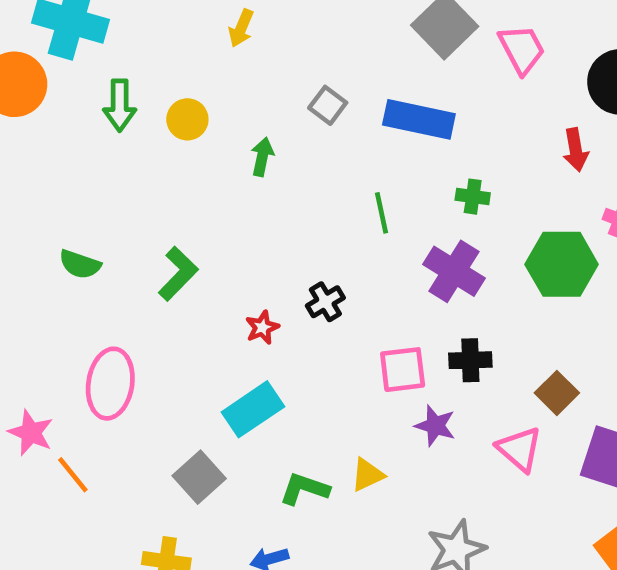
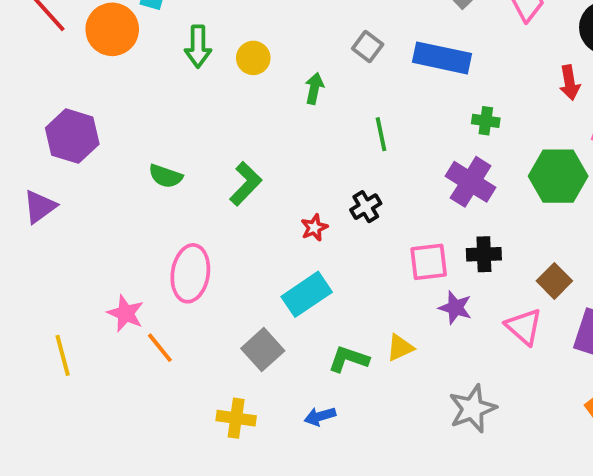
green line: (382, 213) -> (381, 134), moved

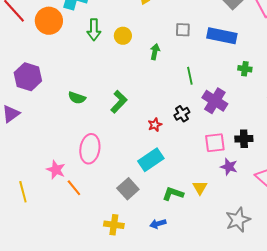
gray square: (368, 46) -> (183, 30), turned -35
purple cross: (471, 182) -> (215, 101), moved
yellow triangle: (400, 348) -> (200, 188), turned -35

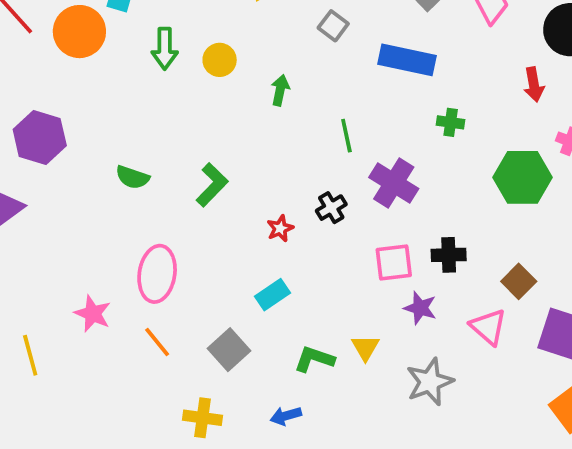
gray square: (183, 30) -> (333, 26), moved, turned 35
cyan rectangle: (151, 160) -> (273, 295), size x0.7
orange line: (74, 188) -> (157, 342), moved
gray star: (238, 220) -> (430, 382), moved

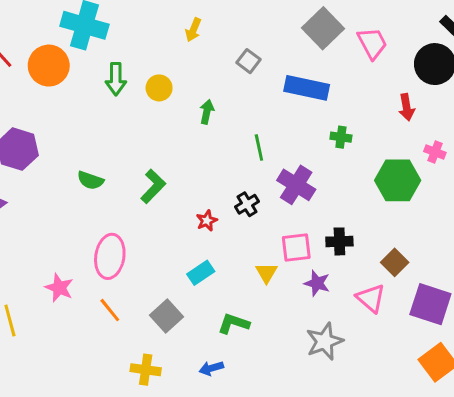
yellow triangle: (365, 348) -> (266, 273), moved

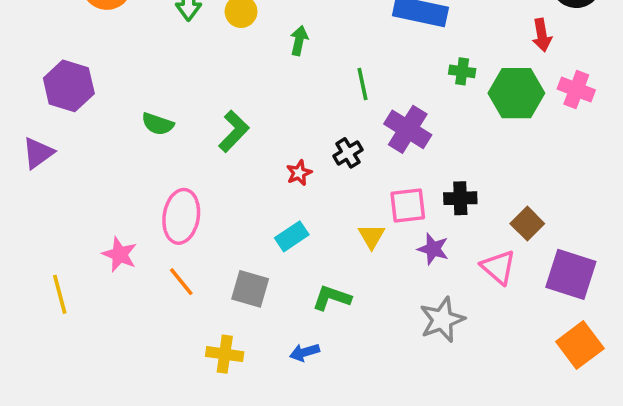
pink cross: (435, 152) -> (576, 90), size x1.4
green hexagon: (398, 180) -> (516, 93), moved
gray square: (167, 316) -> (250, 289), turned -32

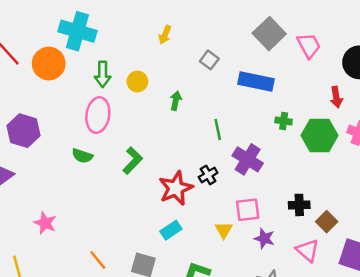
red star: (299, 173) -> (176, 188), size x2.0
black cross: (460, 198) -> (299, 205), moved
pink ellipse: (181, 216) -> (98, 115), moved
pink star: (120, 254) -> (45, 223), moved

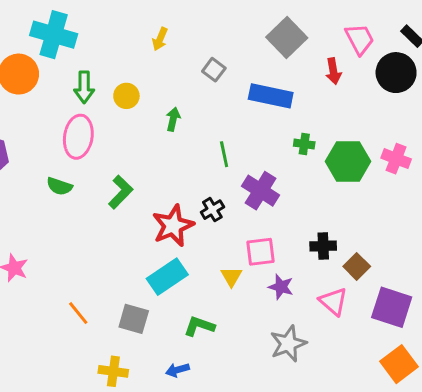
pink trapezoid: (309, 46) -> (360, 39), moved
red arrow: (336, 97) -> (333, 71), moved
cyan rectangle: (171, 230) -> (167, 277), size x1.5

